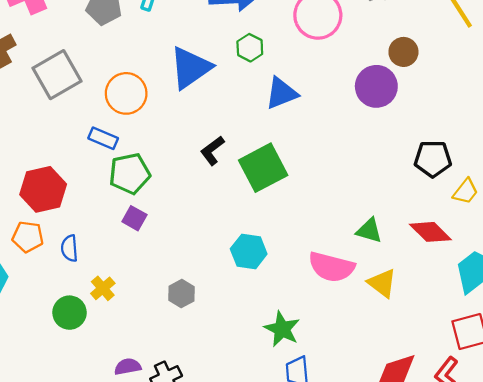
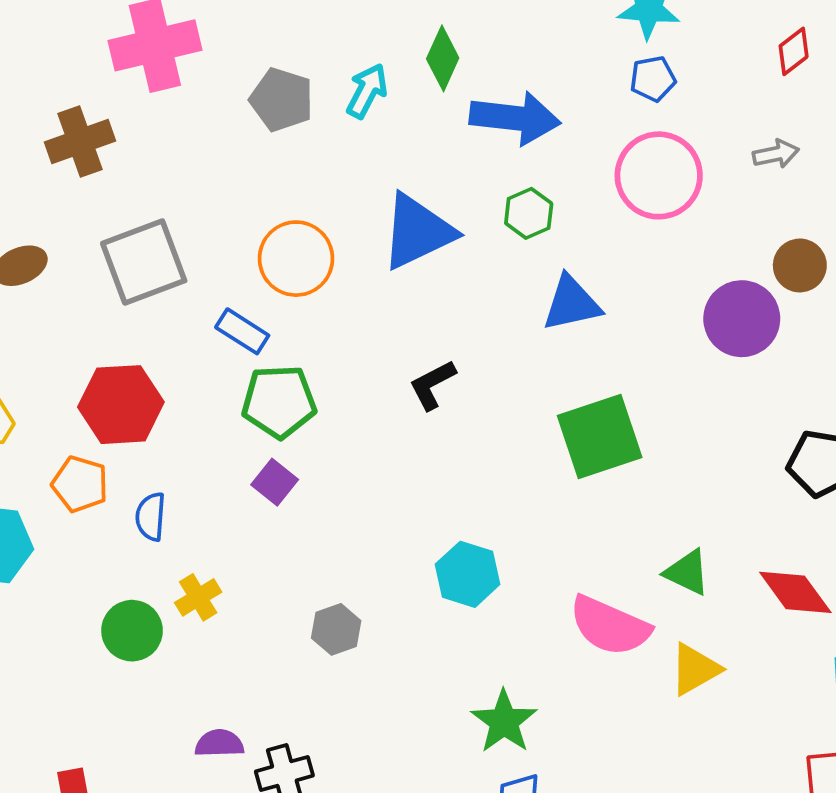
gray square: (57, 75) -> (144, 262), moved
green square: (263, 168) -> (600, 436), moved
yellow triangle: (382, 283) -> (695, 669), turned 44

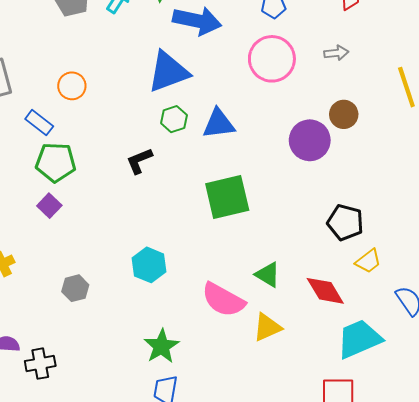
green hexagon: (529, 213) -> (174, 119), moved
blue triangle: (418, 232) -> (168, 72), moved
orange circle: (296, 259) -> (72, 86), size x0.7

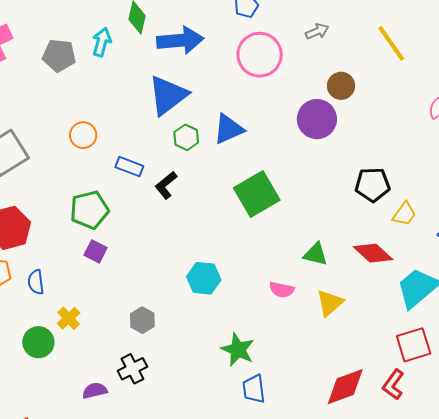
blue rectangle: (39, 123) -> (129, 167), moved
pink semicircle: (223, 300) -> (282, 290), size x0.6
black cross: (40, 364) -> (132, 369), moved

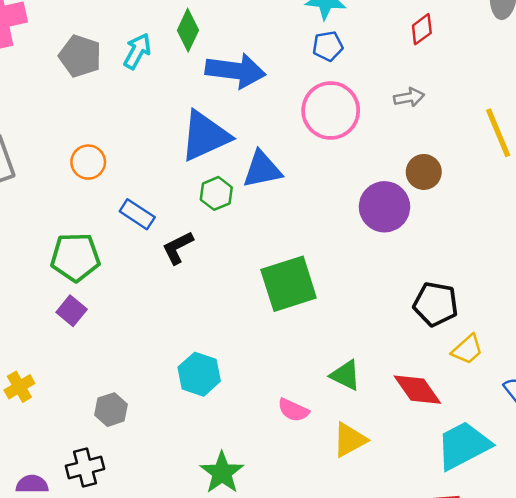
blue triangle: (228, 129) -> (262, 170), moved

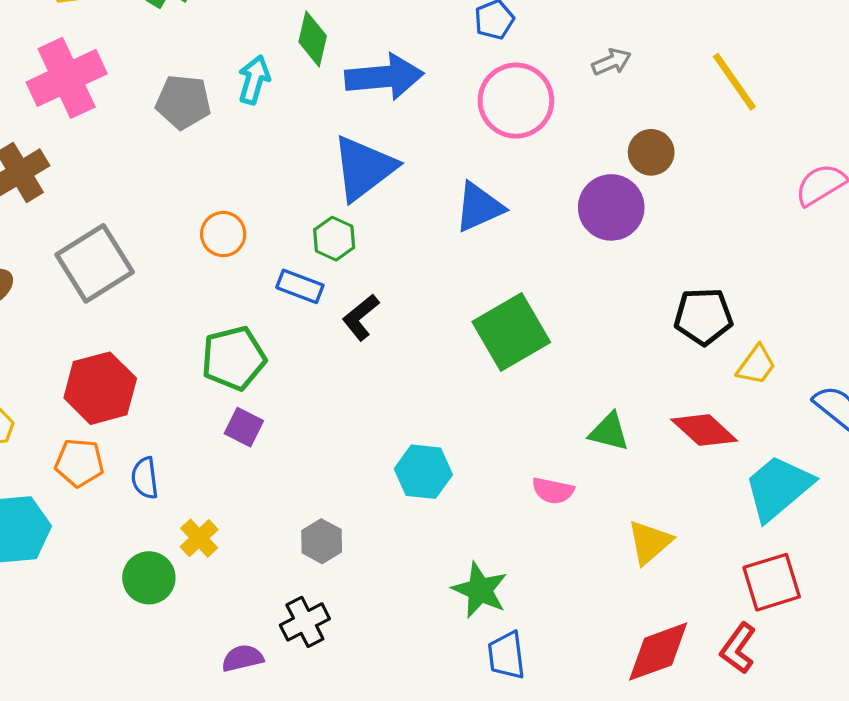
blue triangle: (262, 170) -> (479, 207), moved
green hexagon: (216, 193) -> (334, 239), moved
yellow triangle: (350, 440) -> (650, 542), moved

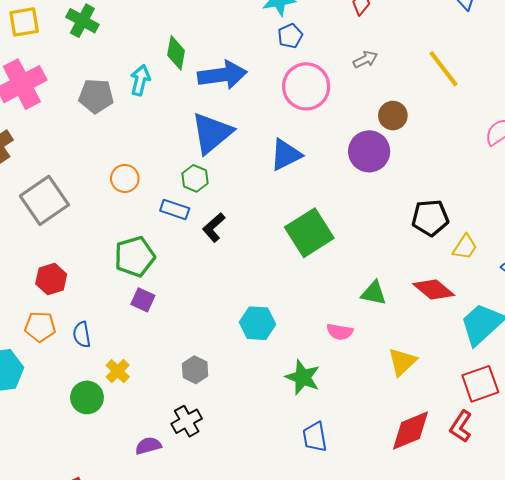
red hexagon: (100, 388) -> (51, 279), size x0.7
green star: (480, 590) -> (303, 377), moved

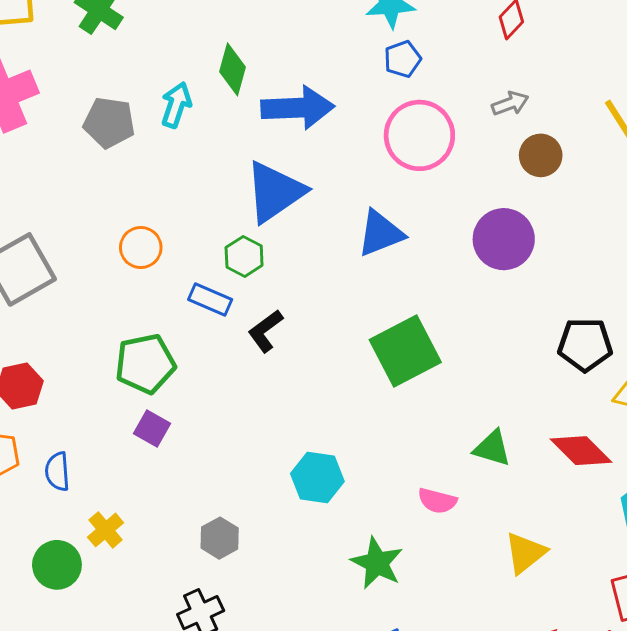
brown circle: (393, 116) -> (541, 155), moved

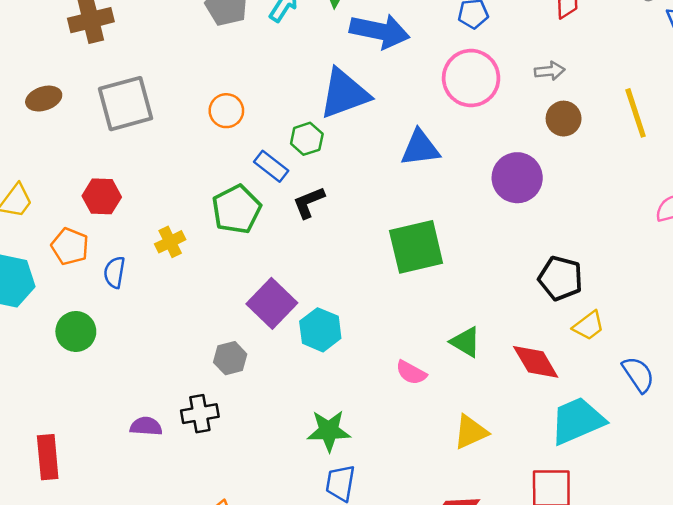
green pentagon: (145, 364) -> (236, 209), moved, turned -30
purple square: (152, 428) -> (272, 303), moved, size x1.6
yellow cross: (106, 530) -> (170, 242), moved
green star: (377, 563) -> (329, 431), moved, turned 30
green circle: (57, 565) -> (76, 331), moved

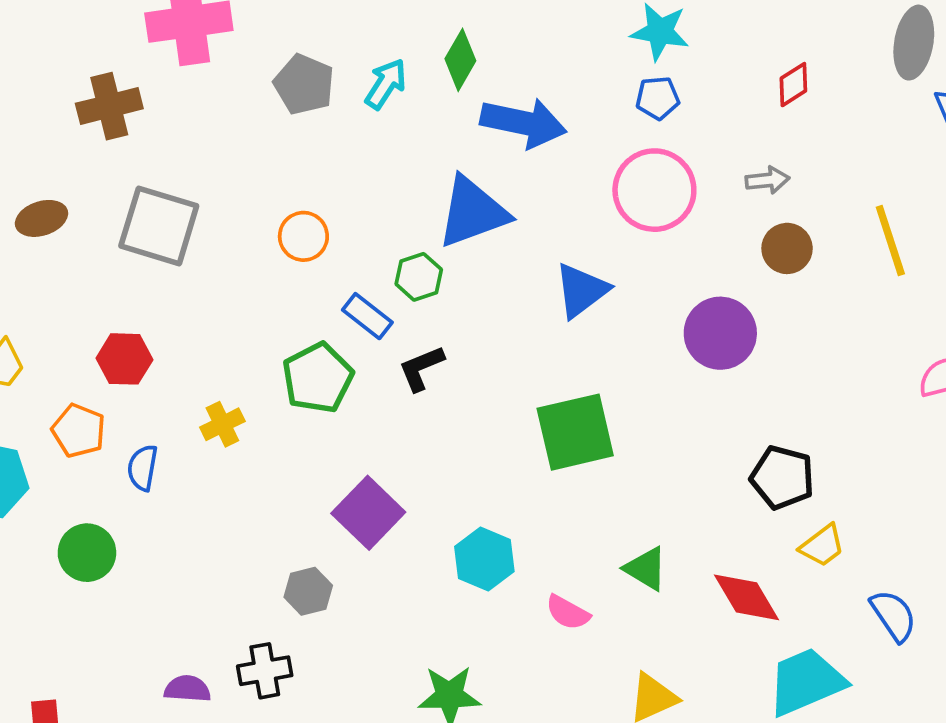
gray square: (126, 104) -> (159, 226), turned 32
blue triangle: (420, 148) -> (581, 290), turned -30
cyan hexagon: (320, 330) -> (484, 559), moved

